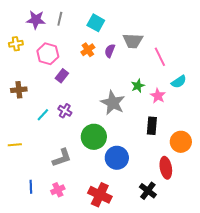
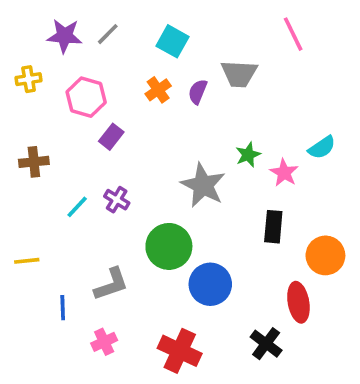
gray line: (60, 19) -> (108, 34), turned 32
pink line: (160, 57) -> (293, 34), moved
blue line: (31, 187) -> (63, 308), moved

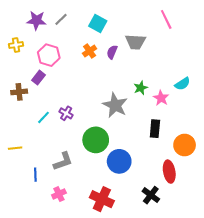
purple rectangle: (111, 137) -> (39, 78), moved

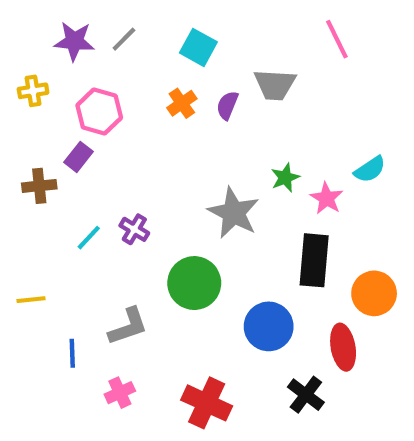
black rectangle: (155, 129) -> (314, 260), size x1.4
blue circle: (119, 161) -> (269, 326), moved

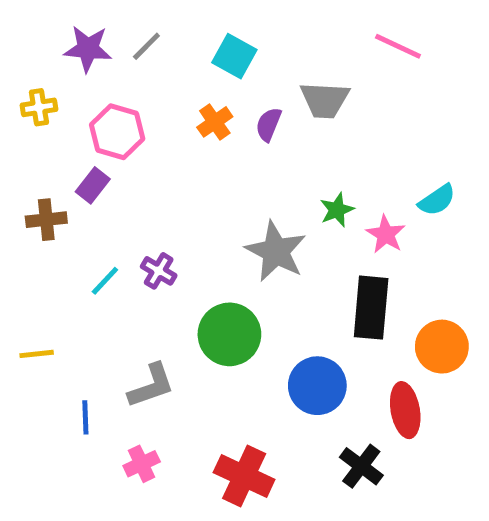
pink line: (337, 39) -> (398, 46), turned -39

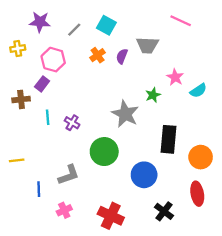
gray line: (146, 46) -> (74, 30), moved
pink star: (386, 234) -> (175, 77), moved
cyan line: (105, 281) -> (48, 117), moved, turned -48
red ellipse: (405, 410) -> (197, 194), moved

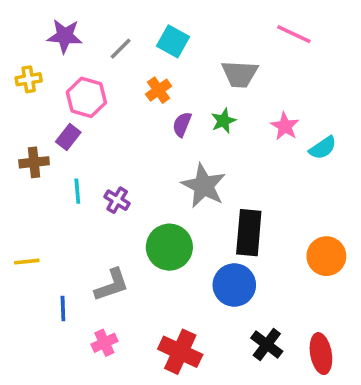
purple semicircle: (122, 56) -> (182, 124), moved
green star: (153, 95) -> (224, 121), moved
black rectangle: (168, 139) -> (249, 233), moved
red ellipse: (197, 194) -> (321, 354), moved

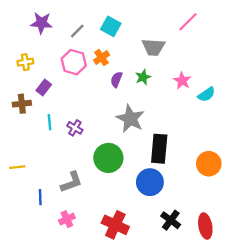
pink line: (294, 34) -> (188, 22), turned -70
yellow cross: (29, 79) -> (25, 62), moved
pink hexagon: (86, 97) -> (74, 62), moved

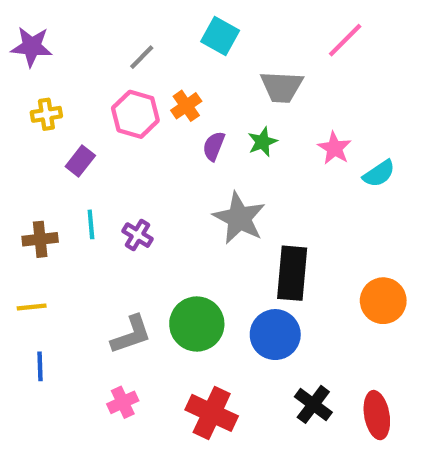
purple star: (41, 23) -> (32, 47), moved
cyan square: (111, 26) -> (220, 36), moved
brown cross: (22, 104) -> (40, 239), moved
green circle: (108, 158) -> (197, 324), moved
blue line: (40, 197) -> (40, 366), moved

